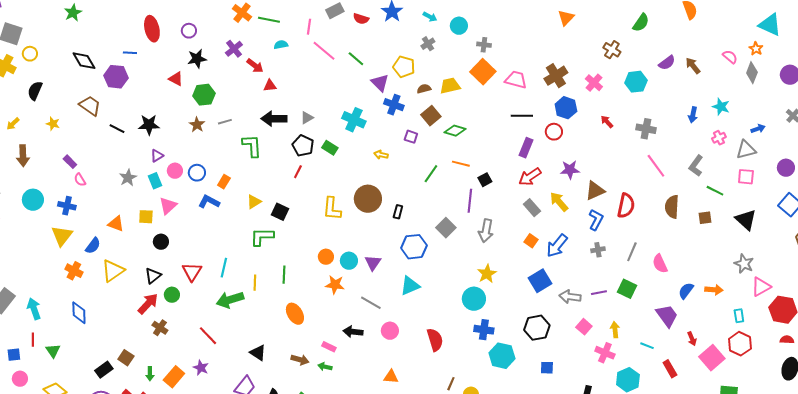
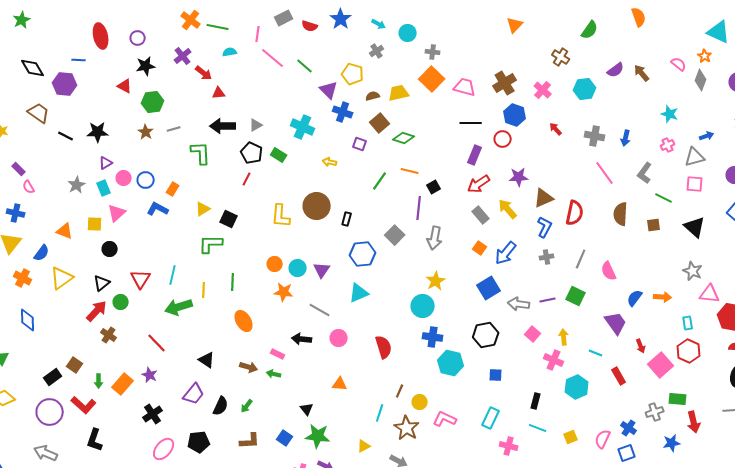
blue arrow: (693, 115) -> (626, 138), moved
pink triangle: (761, 287) -> (710, 294), turned 35

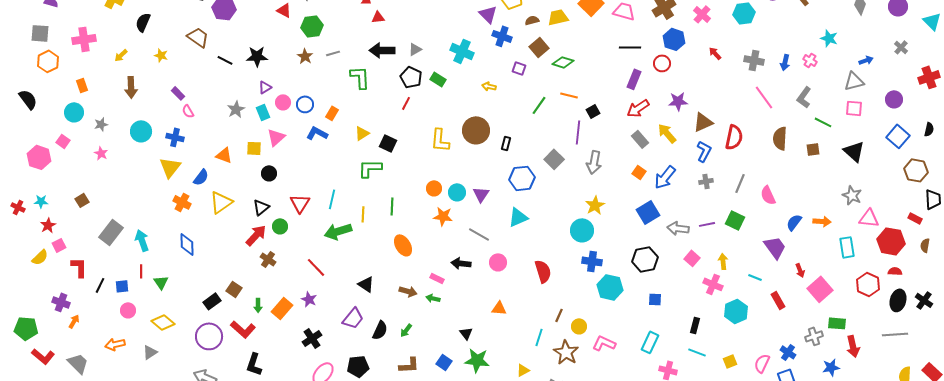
pink cross: (668, 145) -> (810, 60), moved, turned -32
cyan rectangle: (688, 323) -> (847, 247), size x1.5
red hexagon: (689, 351) -> (868, 284), moved

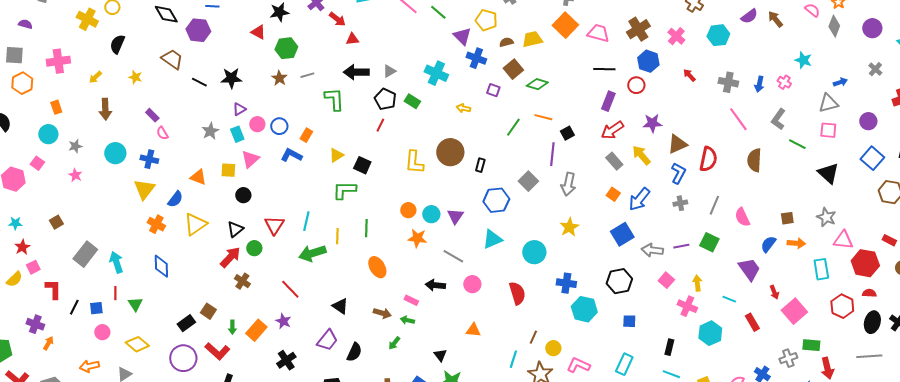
brown square: (813, 149) -> (787, 218), moved
cyan circle: (582, 230) -> (534, 252), moved
green arrow: (406, 330) -> (394, 343), moved

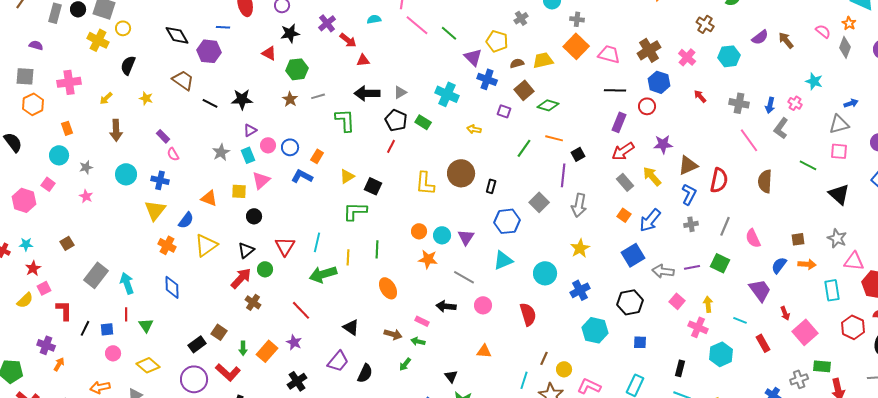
gray L-shape: (778, 119) -> (781, 128), moved
blue cross: (566, 283) -> (580, 290), moved, turned -36

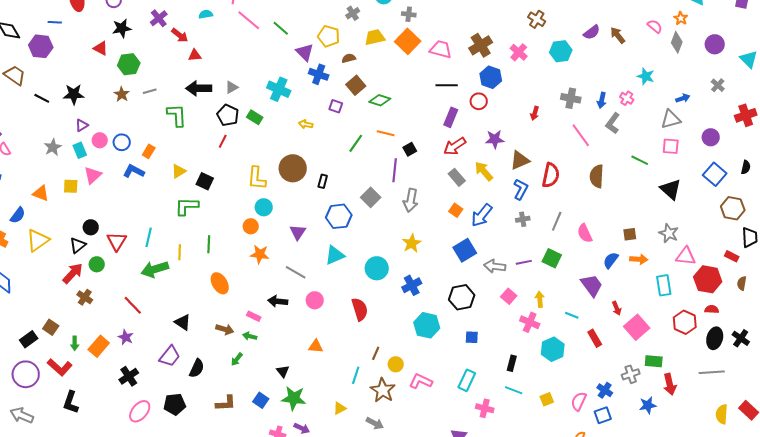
yellow trapezoid: (543, 60) -> (375, 37), moved
red arrow: (700, 96) -> (535, 113), moved, turned -120
black circle: (254, 216) -> (91, 227), moved
cyan circle: (442, 235) -> (264, 207), moved

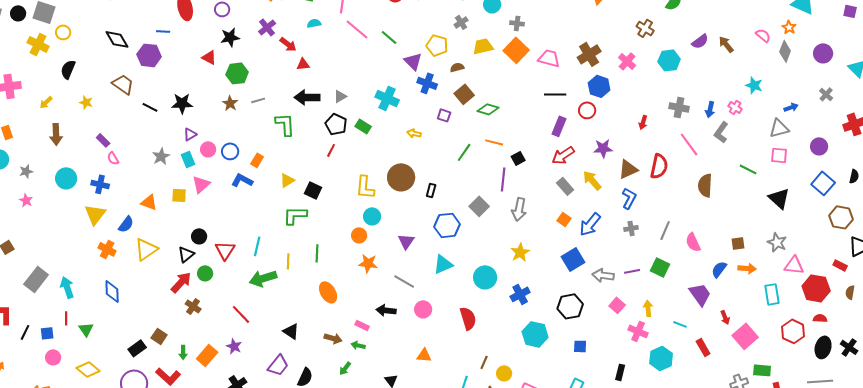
red semicircle: (551, 175) -> (659, 166), moved

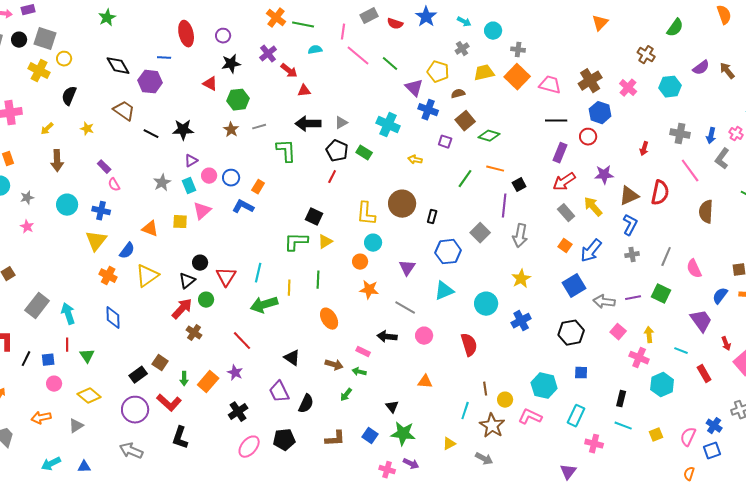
yellow triangle: (287, 180) -> (325, 242), moved
cyan hexagon: (535, 334) -> (544, 386), moved
brown line: (484, 362) -> (485, 389), turned -32
purple trapezoid: (278, 365) -> (279, 392), turned 115

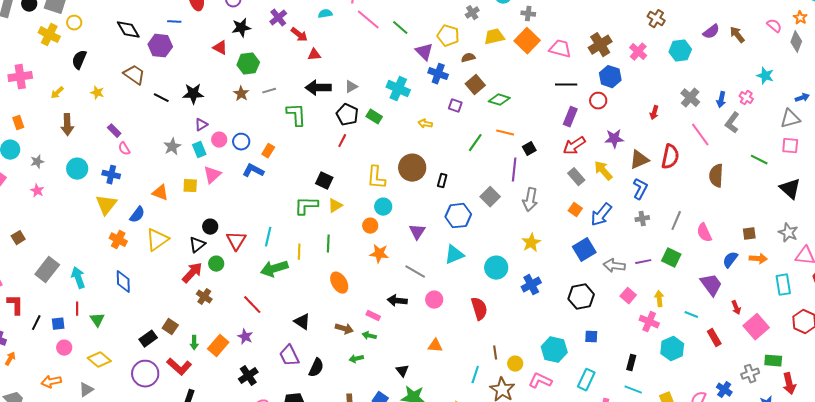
gray cross: (680, 134) -> (690, 98), turned 30
green arrow: (346, 395) -> (356, 359), turned 40

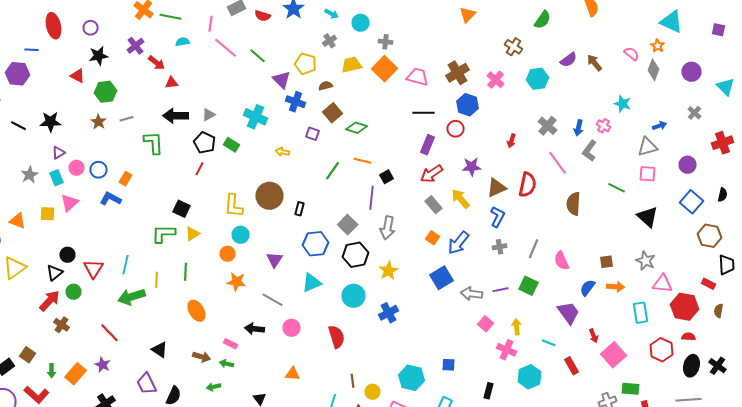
black hexagon: (581, 297) -> (356, 255), moved

